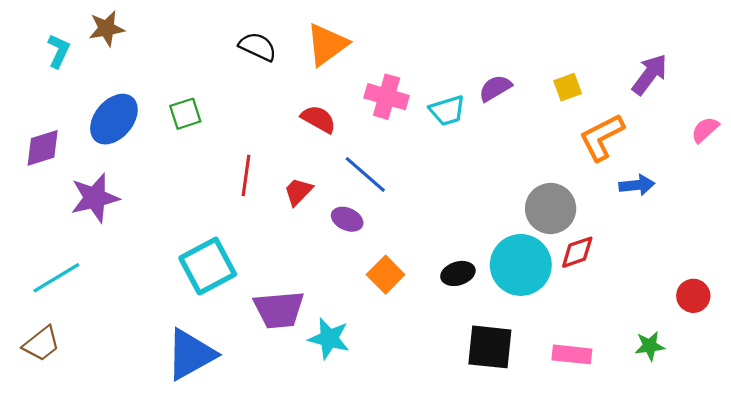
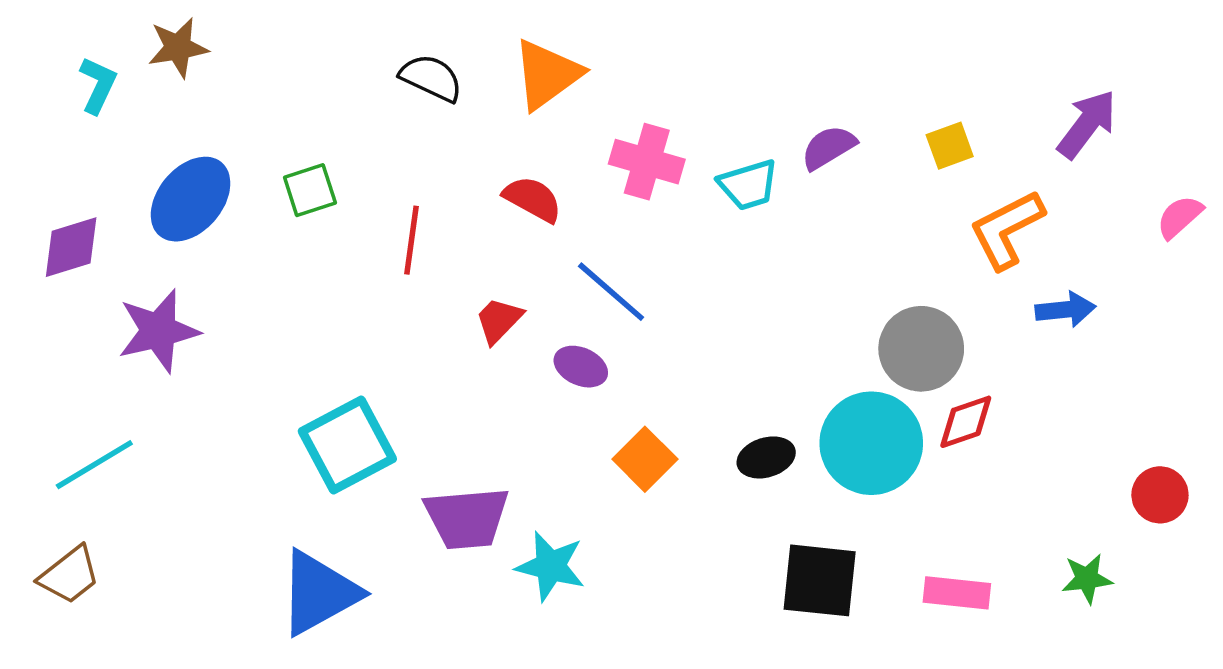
red line: (246, 176) -> (412, 240), moved

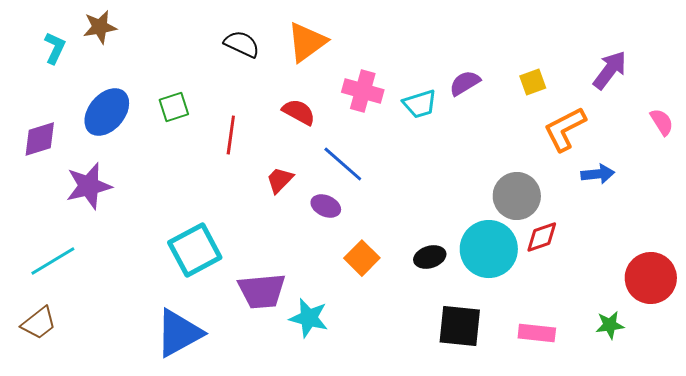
pink semicircle: (1180, 217) -> (662, 122), turned 100
red circle: (1160, 495) -> (651, 278), size x1.6

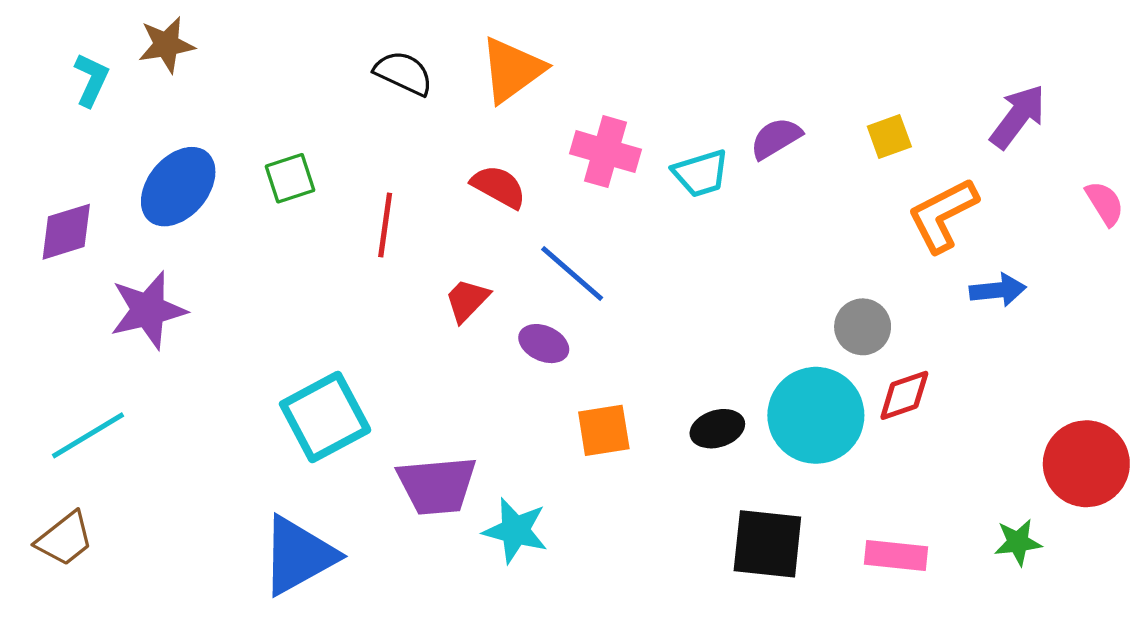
gray circle: (517, 196) -> (863, 327), size x0.7
orange square: (362, 258) -> (604, 430), turned 36

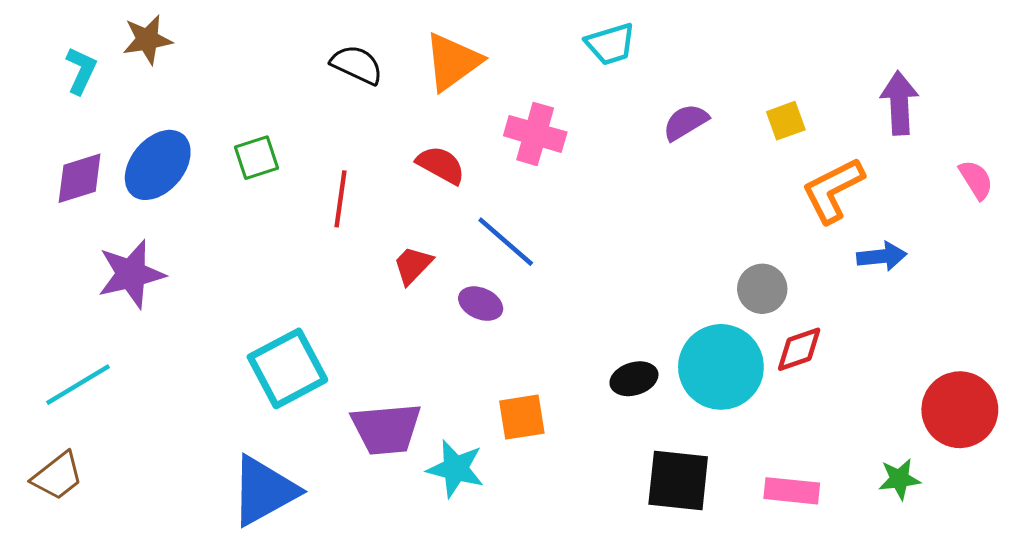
purple arrow: (1018, 117) -> (899, 103), turned -40
cyan trapezoid: (701, 173) -> (610, 44), moved
purple diamond: (66, 232) -> (80, 178), moved
orange square: (604, 430) -> (522, 417), moved

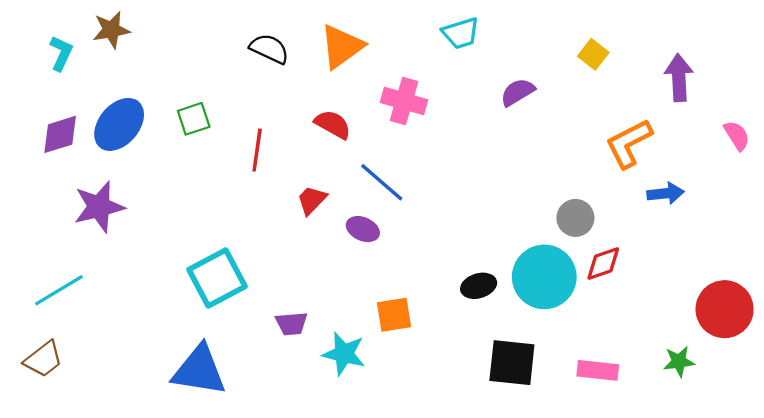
yellow square: (786, 121) -> (593, 54), moved, turned -32
purple trapezoid: (386, 429) -> (292, 324), size x0.6
blue triangle: (264, 491) -> (199, 370), turned 38

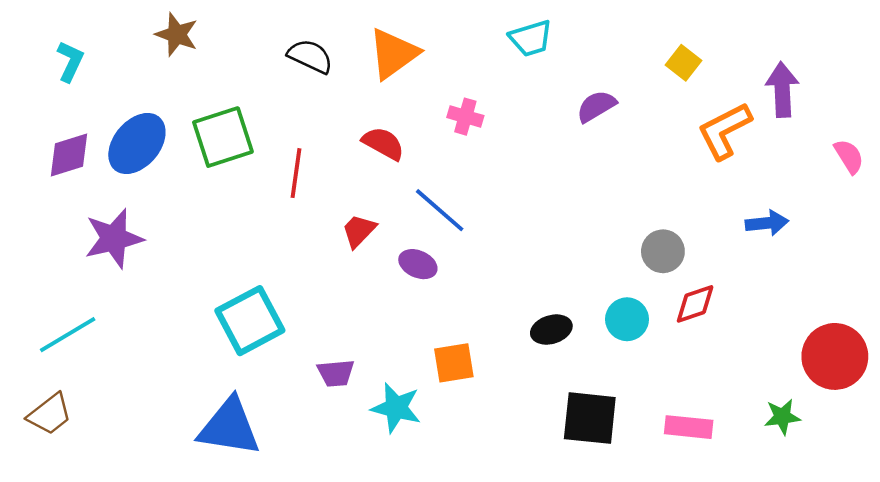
brown star: (111, 30) -> (177, 34), moved, turned 30
pink cross: (404, 101) -> (465, 117), size x0.7
green square: (194, 119) -> (223, 137), size x1.6
orange L-shape: (629, 143) -> (725, 131), moved
cyan circle: (544, 277) -> (627, 319), size x0.6

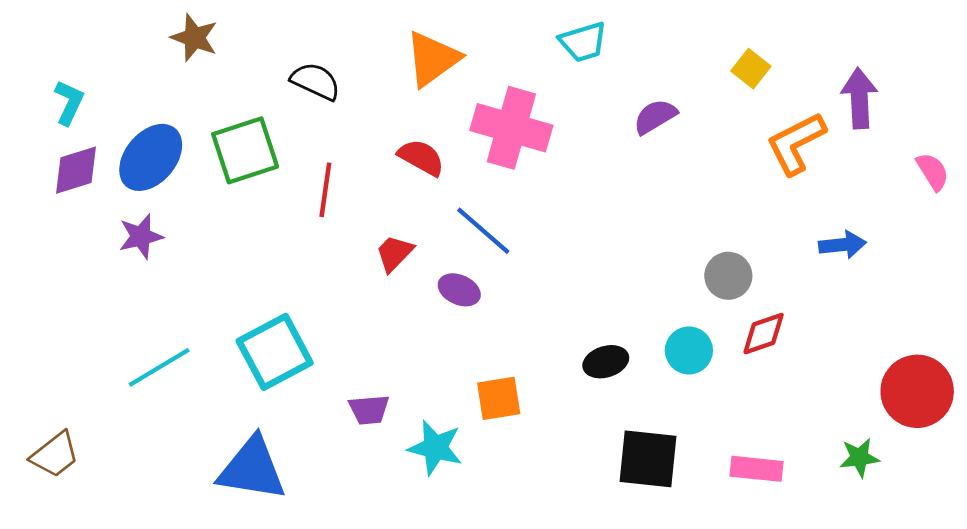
black semicircle: (310, 56) -> (316, 81), moved
cyan L-shape: (70, 61) -> (69, 102), moved
pink cross: (465, 117) -> (511, 128), size x2.0
purple star: (114, 238) -> (141, 236), moved, size x0.7
cyan line: (68, 335) -> (159, 367), moved

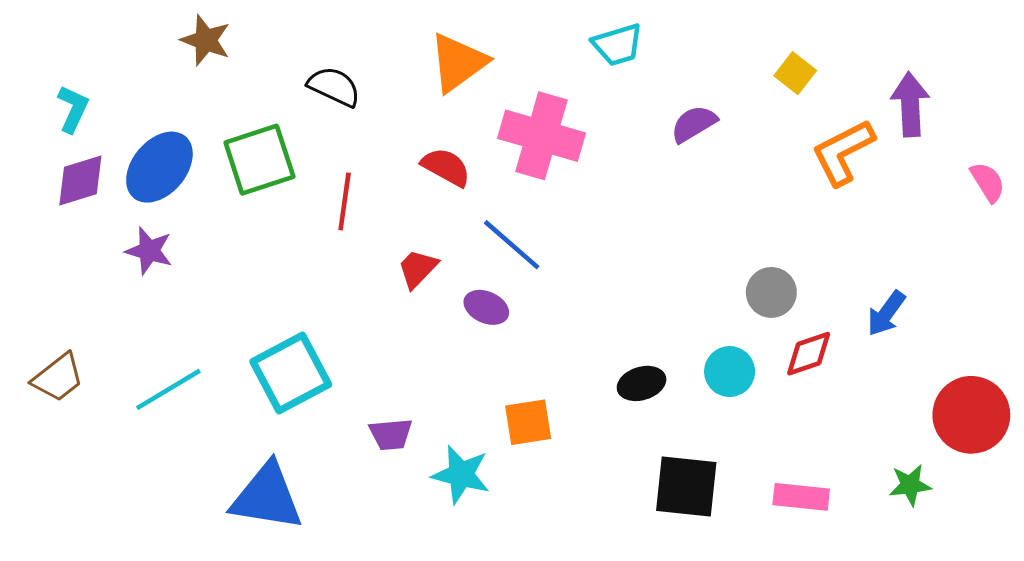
purple star: (141, 236) -> (149, 251), turned 30
blue arrow: (842, 245) -> (886, 313), moved, turned 132
brown trapezoid: (55, 455) -> (58, 378), moved

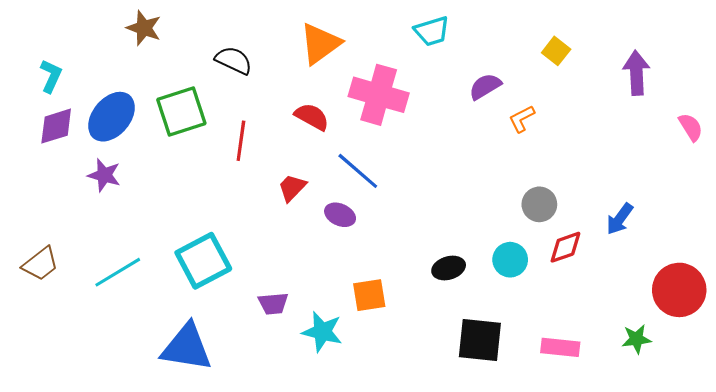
orange L-shape: (843, 152) -> (522, 119), moved, size x0.6

